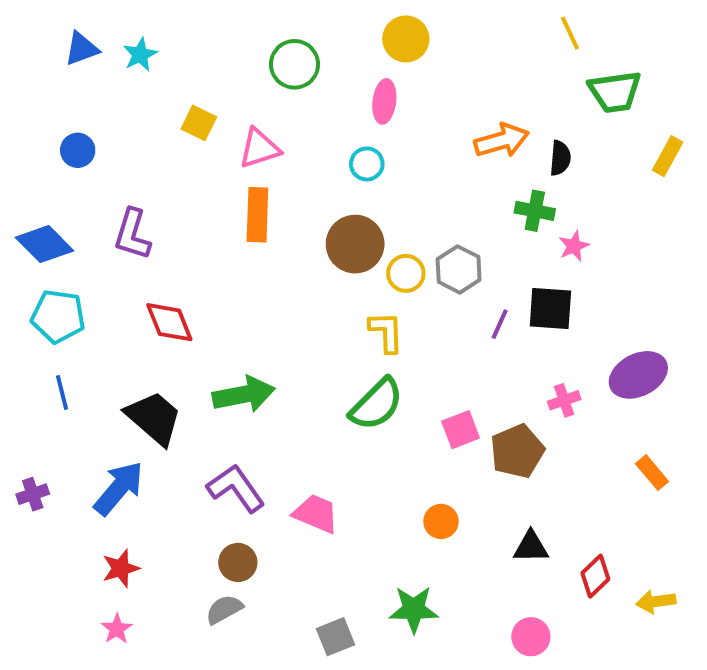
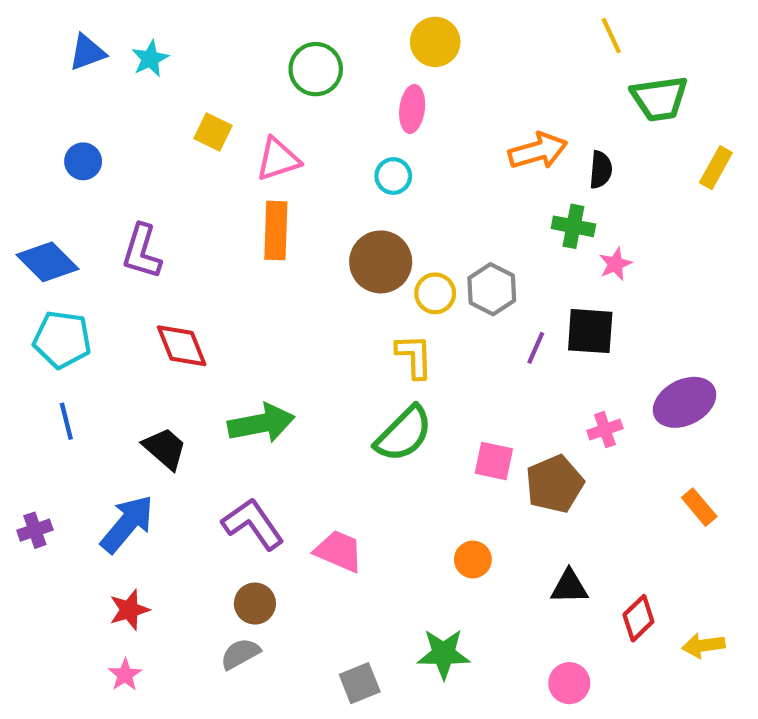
black trapezoid: (154, 418) -> (165, 448), size x0.7
pink square: (461, 430) -> (494, 461), turned 33

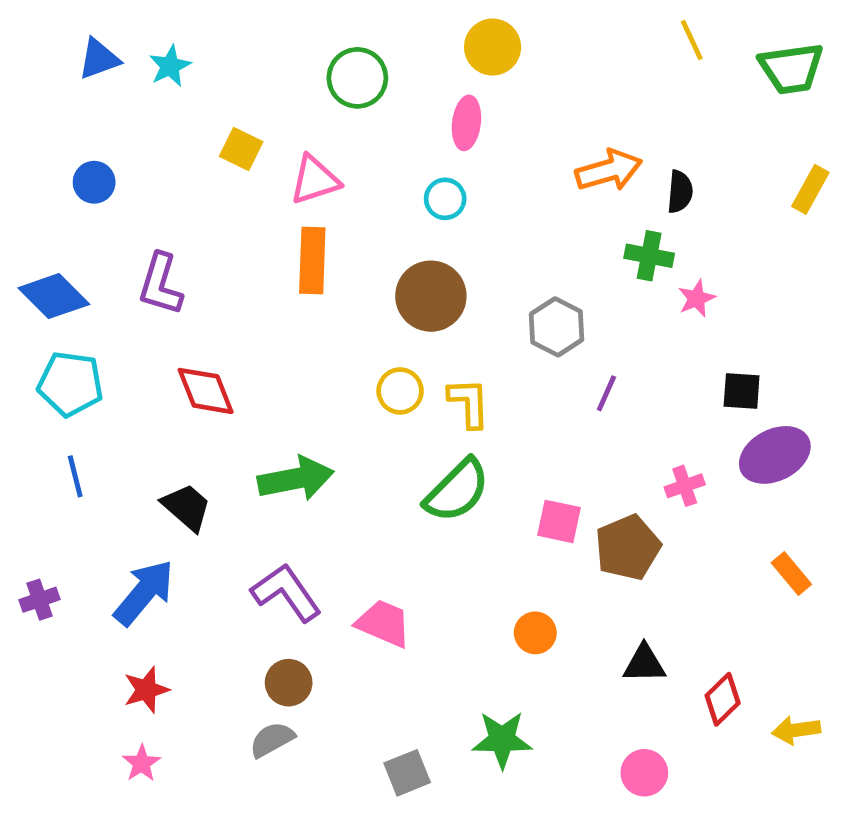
green trapezoid: (659, 98) -> (791, 68), moved
yellow circle: (435, 293) -> (400, 391), moved
black square: (590, 331) -> (742, 391), moved, size x0.7

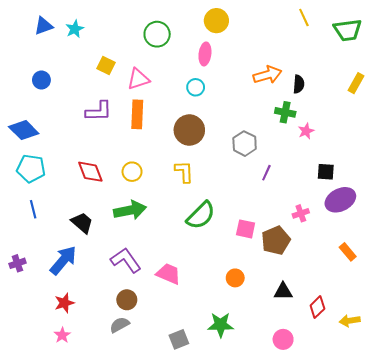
purple L-shape: (161, 284) -> (99, 111), moved, turned -108
yellow circle: (400, 391) -> (132, 172), moved
yellow L-shape: (469, 403) -> (184, 172), moved

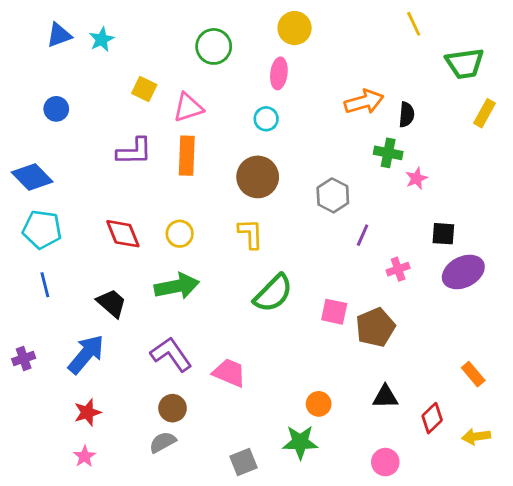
green trapezoid: (348, 30) -> (465, 63), moved
pink cross: (301, 213) -> (398, 269), moved
orange rectangle: (348, 252) -> (473, 374), moved
orange circle: (235, 278) -> (319, 404), moved

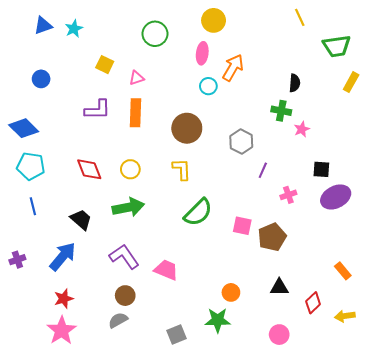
orange arrow: (364, 102) -> (233, 68), moved, turned -44
pink triangle: (188, 107) -> (137, 78), size x0.7
cyan circle: (266, 119) -> (208, 86), moved
pink star: (85, 456) -> (62, 330), size x1.8

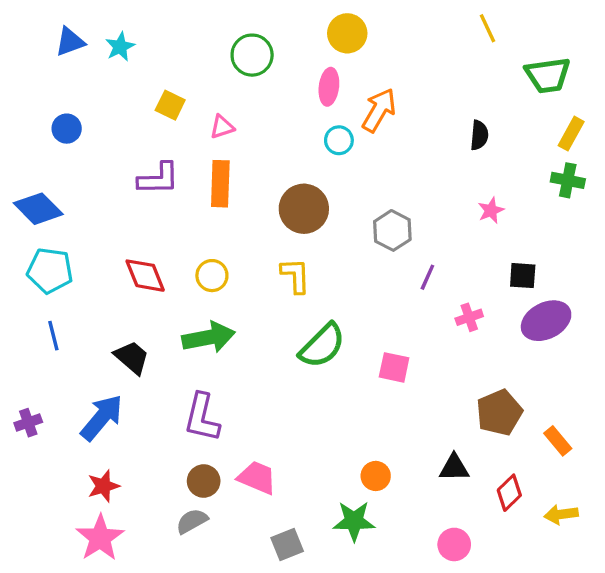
green cross: (281, 111) -> (568, 180), moved
brown pentagon: (272, 237) -> (499, 413), moved
purple L-shape: (124, 257) -> (202, 418), turned -132
pink trapezoid: (166, 270) -> (257, 478), moved

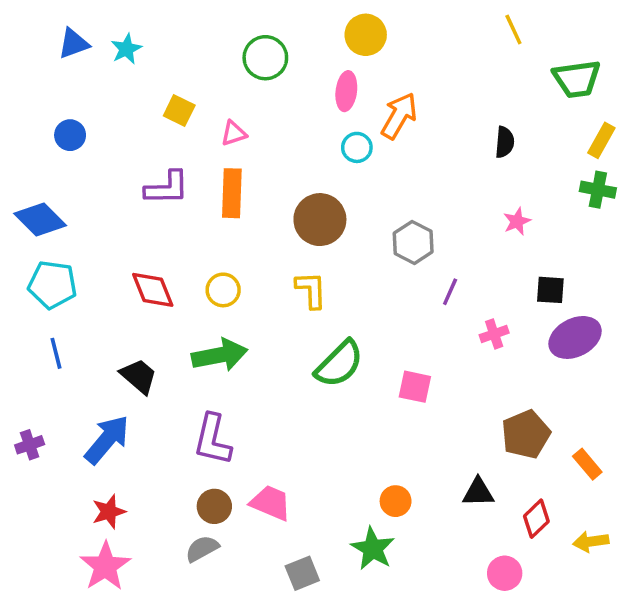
green star: (354, 521) -> (373, 549), turned 30
pink circle: (454, 544) -> (505, 573), moved

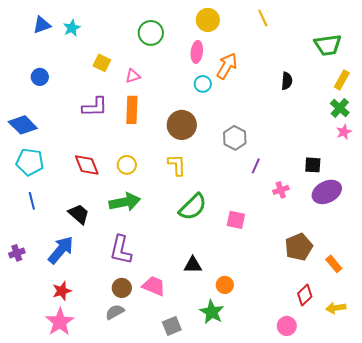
yellow line: (513, 30) -> (263, 18), moved
green cross: (598, 190) -> (340, 108), turned 30
pink star: (517, 221) -> (344, 132), moved
black triangle: (478, 492) -> (193, 265), moved

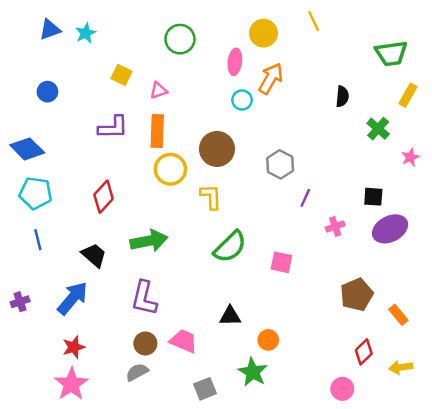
yellow circle: (208, 20) -> (264, 33), moved
green cross: (340, 108) -> (378, 129), moved
red diamond: (87, 165) -> (104, 197), turned 64
yellow circle: (127, 165) -> (170, 169), moved, size x1.4

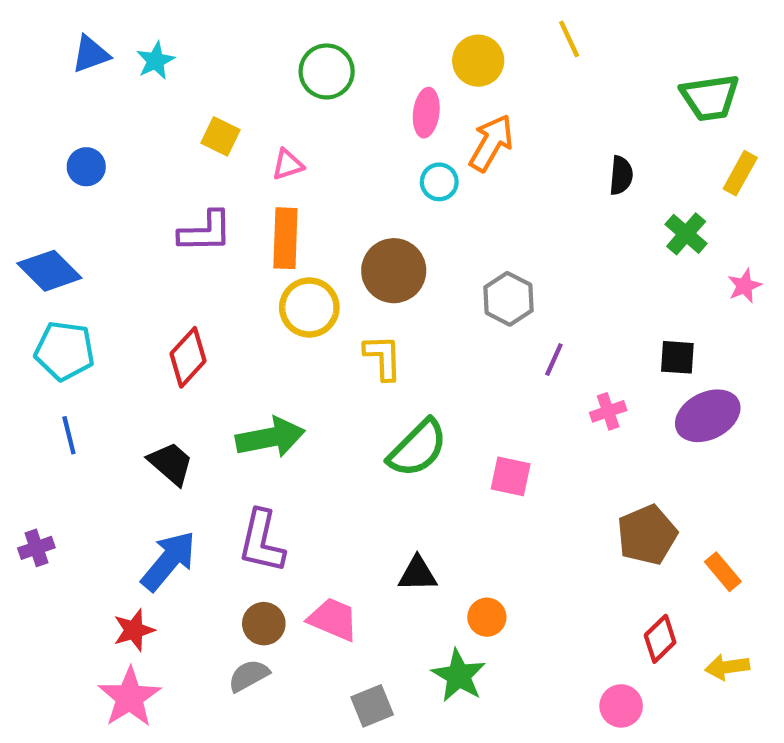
blue arrow: (73, 298) -> (169, 561), moved

